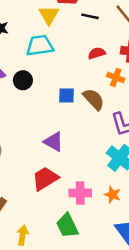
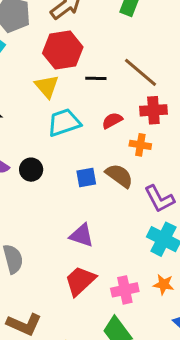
cyan trapezoid: (40, 46) -> (64, 122), moved

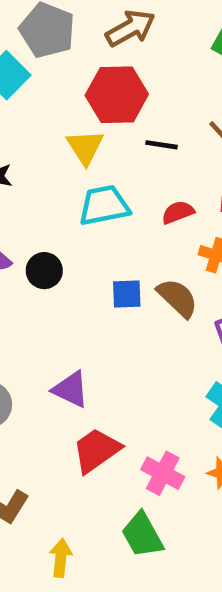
purple triangle: (82, 235) -> (71, 389), moved
pink cross: (125, 290) -> (163, 473), turned 32

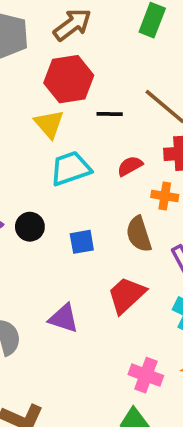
blue square: (127, 294) -> (82, 242), moved
brown semicircle: (178, 298) -> (139, 234), turned -144
red trapezoid: (96, 450) -> (126, 295), moved

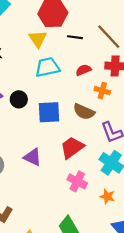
brown semicircle: (139, 234) -> (84, 112), turned -55
blue square: (82, 242) -> (49, 112), size x1.5
pink cross: (146, 375) -> (77, 181), moved

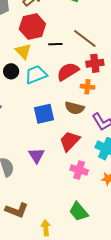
red semicircle: (83, 70) -> (68, 72), size x1.6
black circle: (19, 99) -> (11, 71), moved
purple triangle: (33, 157) -> (36, 155), turned 42

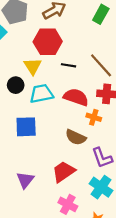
red semicircle: (68, 72) -> (76, 97), turned 40
blue square: (44, 114) -> (26, 127), moved

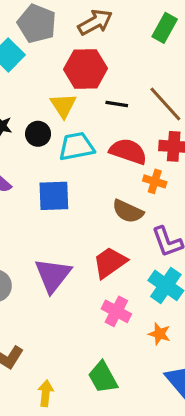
purple triangle: (25, 180) -> (53, 275), size x1.4

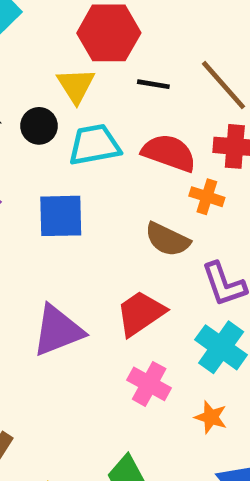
purple triangle: (53, 275) -> (58, 331), turned 30

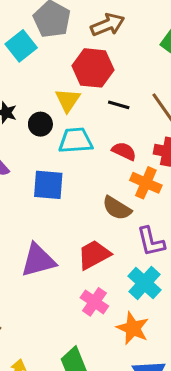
red semicircle: (169, 153) -> (124, 151), size x0.7
orange cross: (207, 197) -> (146, 183), size x1.4
orange star: (211, 417) -> (133, 328), size x1.5

